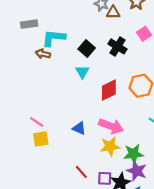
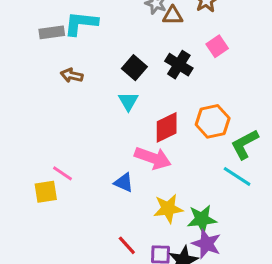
cyan L-shape: (54, 38) -> (81, 23), moved
pink arrow: (111, 126) -> (153, 158), moved
yellow square: (41, 139) -> (46, 192), moved

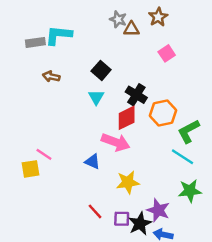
black cross: (179, 65) -> (136, 95), moved
green star: (202, 219) -> (190, 191), moved

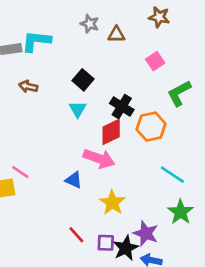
brown star: (158, 17) -> (159, 17), moved, turned -30
gray star: (118, 19) -> (90, 24), moved
green L-shape: (189, 131) -> (179, 93), moved
yellow star: (128, 182) -> (112, 203), turned -30
green star: (190, 191) -> (180, 212), turned -30

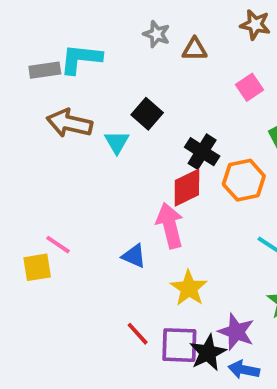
brown arrow: (28, 87) -> (69, 123), size x1.6
cyan triangle: (78, 109) -> (117, 142), moved
pink arrow: (99, 159) -> (170, 226), turned -124
purple square: (106, 243) -> (179, 345), size x1.5

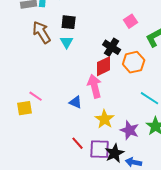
pink square: (250, 87) -> (131, 21), moved
black square: (147, 114) -> (69, 22), moved, turned -35
brown arrow: (69, 123) -> (42, 32), turned 45
purple star: (236, 332) -> (130, 130), moved

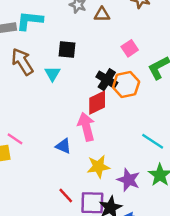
black square: (69, 22) -> (67, 50), moved
orange hexagon: (134, 62) -> (126, 85), moved
yellow star: (105, 119) -> (98, 167), turned 30

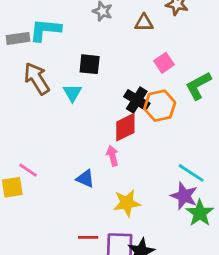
brown triangle: (102, 15) -> (144, 23), moved
pink arrow: (86, 127) -> (112, 156), size x0.6
purple star: (129, 180) -> (184, 196), moved
red line: (66, 196) -> (88, 237), turned -49

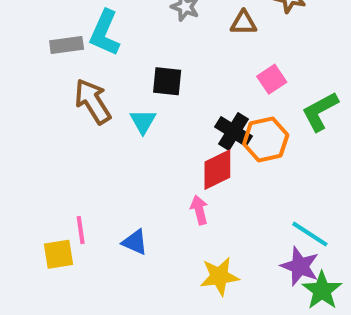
cyan L-shape: (45, 30) -> (105, 33), turned -72
pink line: (28, 170) -> (81, 230), turned 48
blue triangle: (85, 179) -> (135, 242), moved

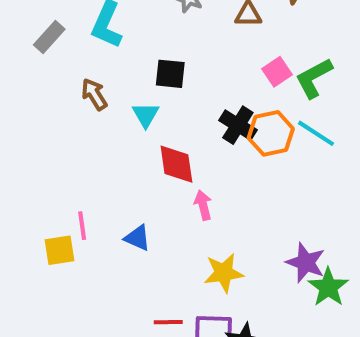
gray rectangle: (67, 45) -> (49, 37), moved, turned -40
brown arrow: (93, 101) -> (94, 94), size x0.7
green L-shape: (320, 111) -> (314, 78), moved
red diamond: (217, 170) -> (176, 164), moved, turned -72
cyan line: (310, 234) -> (316, 133), moved

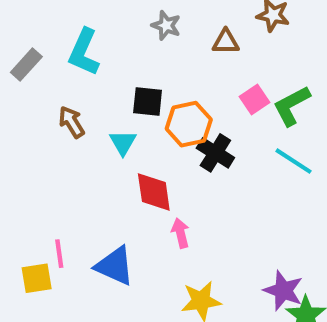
orange hexagon: (271, 133) -> (189, 124), moved
blue triangle: (137, 238) -> (115, 266), size x1.5

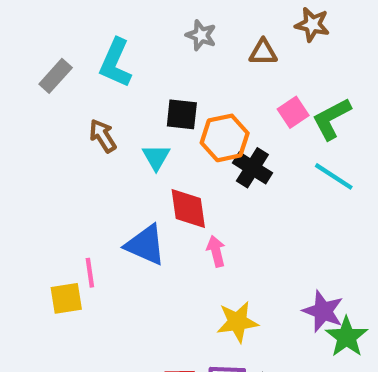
blue triangle: (115, 266) -> (145, 245), moved

